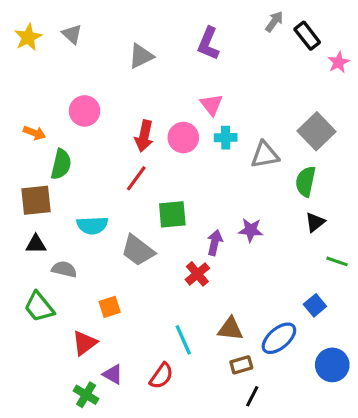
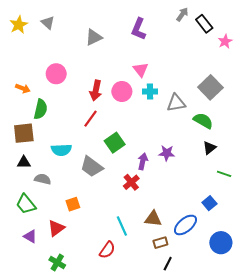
green semicircle: (306, 181) -> (203, 121), turned 108
green square: (172, 214) -> (115, 143), turned -30
purple triangle: (113, 374) -> (30, 236), moved

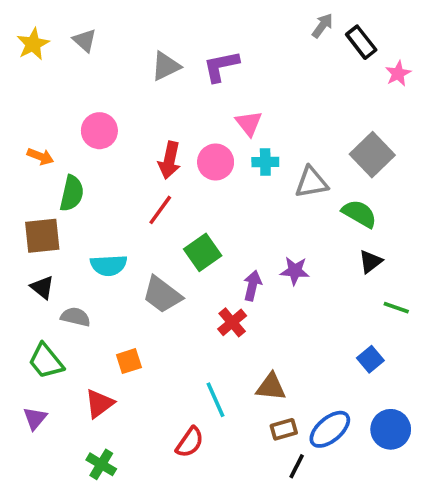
purple L-shape: (139, 29) -> (221, 66), moved, turned 55
black triangle: (24, 162) -> (42, 287), turned 40
blue ellipse: (185, 225) -> (330, 429), moved
purple triangle: (30, 236) -> (35, 418), moved, turned 40

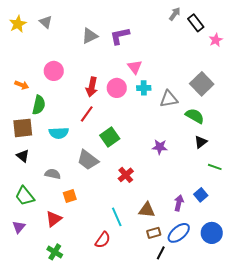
cyan semicircle: (109, 265) -> (59, 133), moved
purple arrow: (252, 286) -> (179, 203), moved
gray semicircle: (75, 317) -> (53, 174), moved

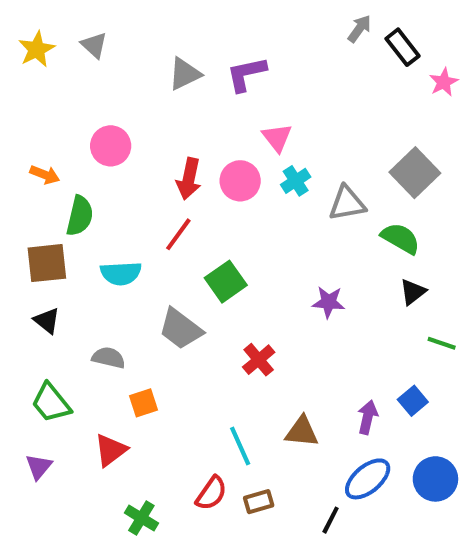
cyan cross: (144, 88) -> (296, 181), turned -32
brown rectangle: (154, 233) -> (259, 502), moved
green cross: (55, 252) -> (141, 518), moved

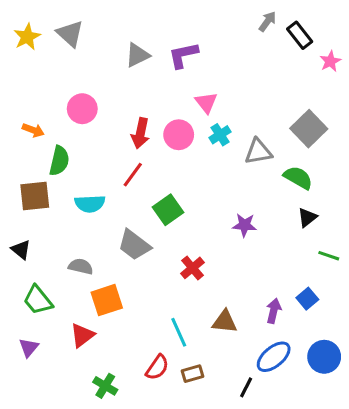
gray triangle: (94, 45) -> (70, 34), size x1.4
black triangle: (47, 321) -> (21, 250), moved
orange square: (144, 403) -> (107, 300), size x1.5

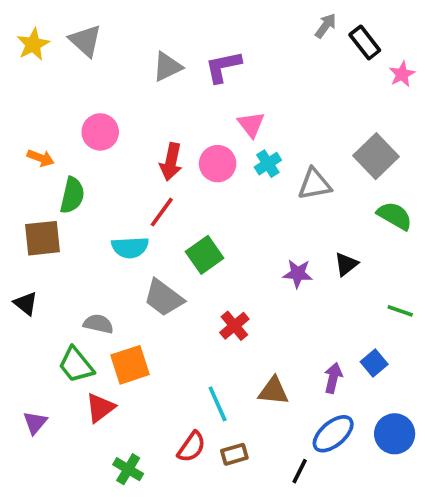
green semicircle: (298, 178) -> (395, 216), moved
cyan semicircle: (90, 204) -> (130, 247), moved
black triangle: (307, 217) -> (346, 264), moved
green trapezoid: (38, 300) -> (76, 365), moved

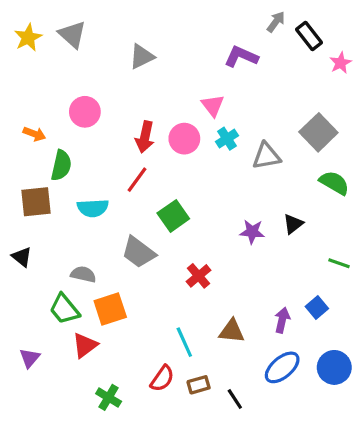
purple L-shape: (223, 67) -> (241, 57), moved, turned 36
cyan semicircle: (130, 247) -> (93, 208), moved
black line: (300, 471) -> (235, 399), moved, turned -60

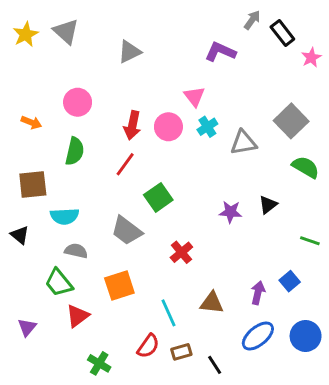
green semicircle: (61, 165) -> (75, 151), moved
cyan semicircle: (93, 208) -> (65, 216), moved
orange square: (110, 309) -> (119, 285), moved

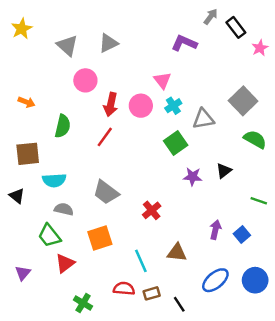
gray triangle: (66, 32) -> (67, 46), moved
pink circle: (78, 102) -> (85, 80), moved
green square: (158, 197) -> (176, 143), moved
purple arrow: (258, 293) -> (215, 230), moved
red semicircle: (148, 346) -> (124, 289), turned -120

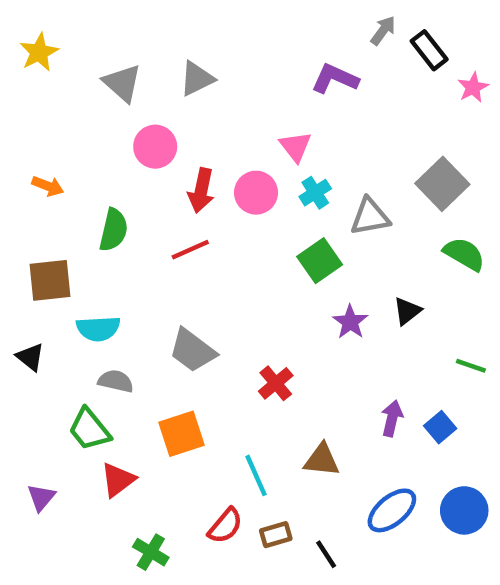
red line: (105, 137) -> (190, 250), turned 30
purple star: (193, 177) -> (350, 322), turned 30
red semicircle: (124, 289) -> (225, 526), turned 125

